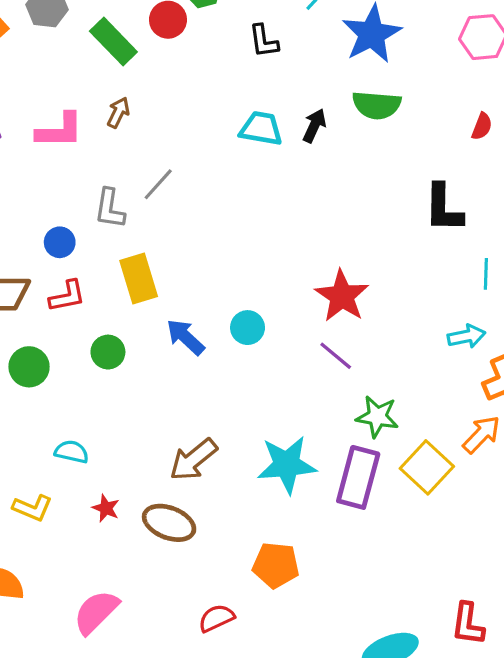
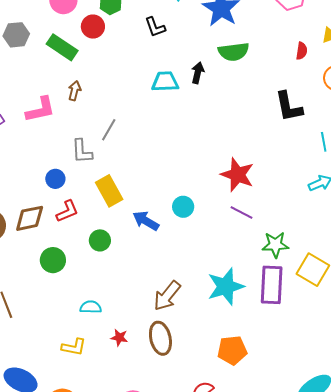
brown ellipse: (169, 523) -> (160, 338), turned 68

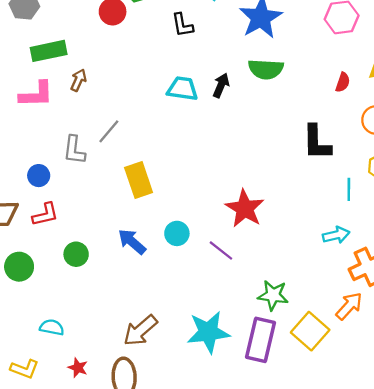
green rectangle: (62, 47) -> (49, 51), moved, turned -56
yellow rectangle: (109, 191) -> (139, 180), moved
purple line: (242, 213) -> (221, 251), moved

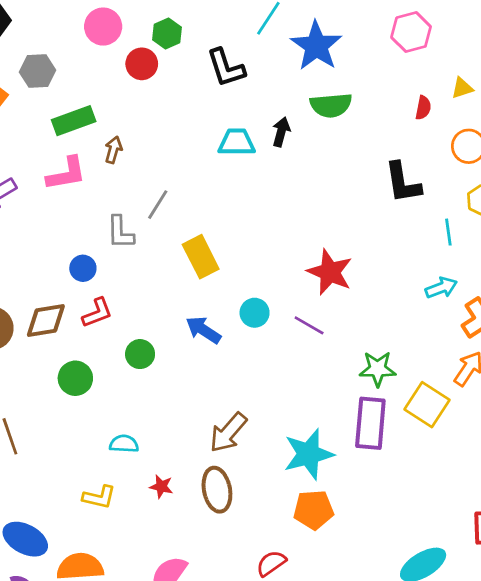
black L-shape: (182, 25) -> (226, 68), size x1.4
cyan star: (208, 332) -> (309, 454), moved

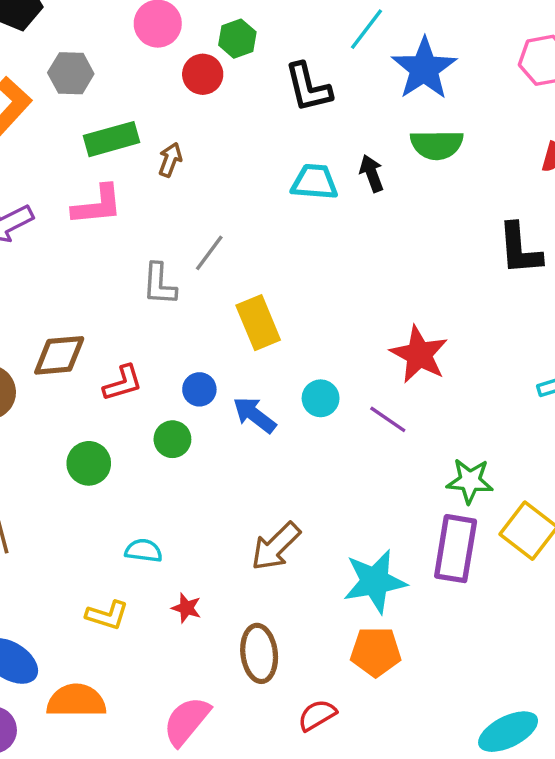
black arrow: (281, 132) -> (372, 173), turned -40
brown arrow: (113, 150) -> (170, 160), moved
blue circle: (83, 268) -> (199, 389), moved
brown diamond: (46, 320) -> (59, 355), moved
brown ellipse: (217, 490) -> (259, 653), moved

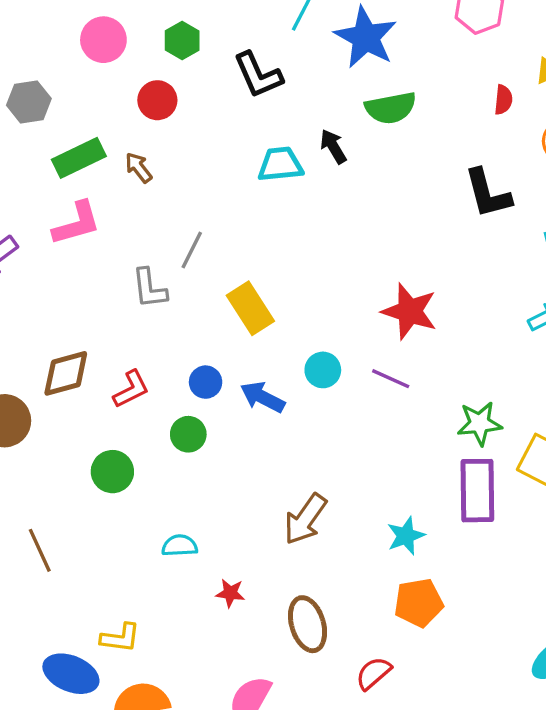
red circle: (203, 74) -> (157, 100), moved
brown arrow: (170, 160) -> (139, 168), turned -48
cyan star: (375, 581) -> (406, 536), size x0.6
yellow L-shape: (107, 615) -> (120, 638), moved

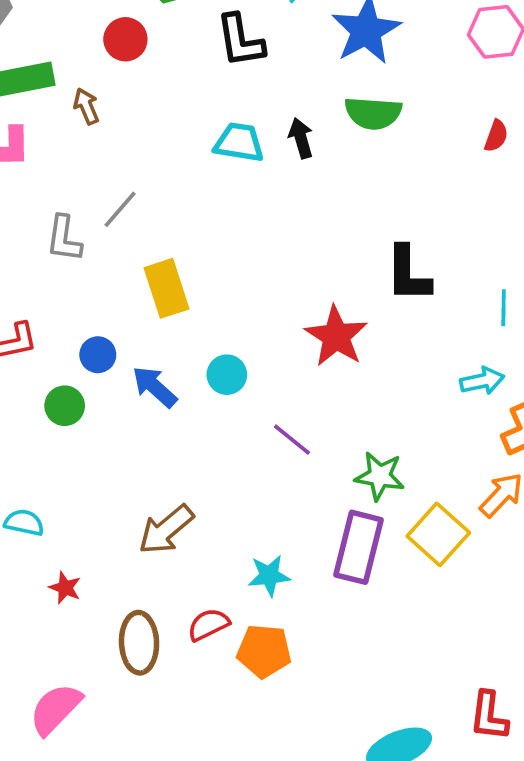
black L-shape: (488, 193) -> (408, 274), moved
purple line: (391, 379) -> (292, 440), moved
red semicircle: (373, 673) -> (208, 625), moved

